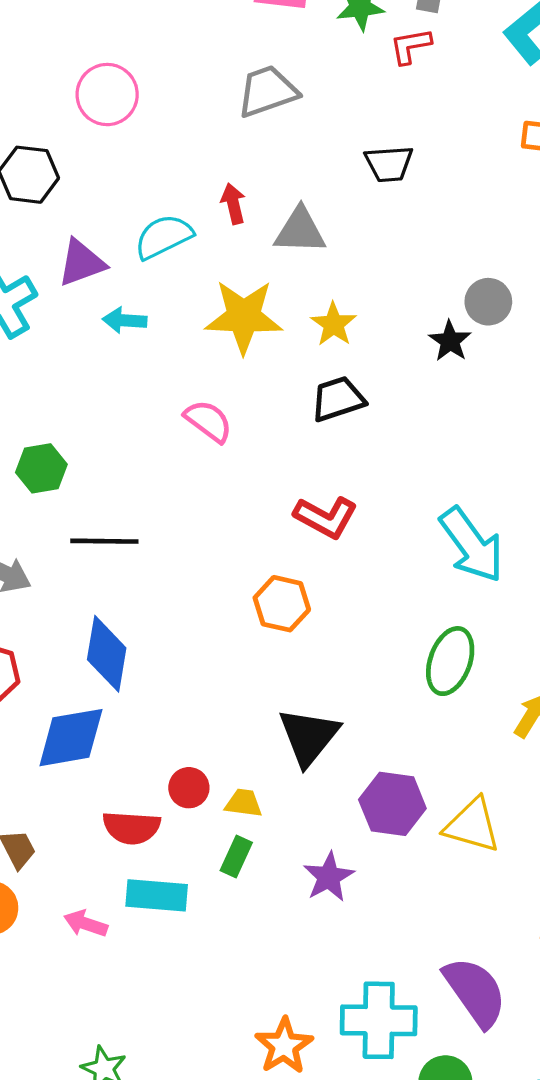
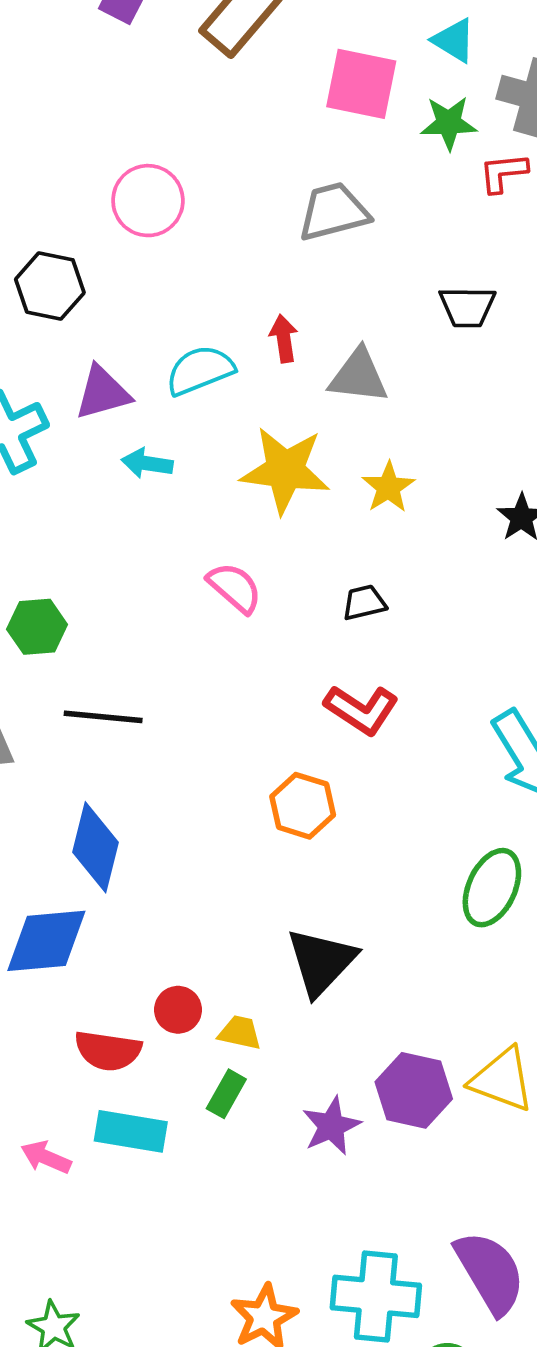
black trapezoid: (338, 399) -> (364, 603), moved, size x0.7
purple hexagon: (392, 804) -> (414, 1090), moved

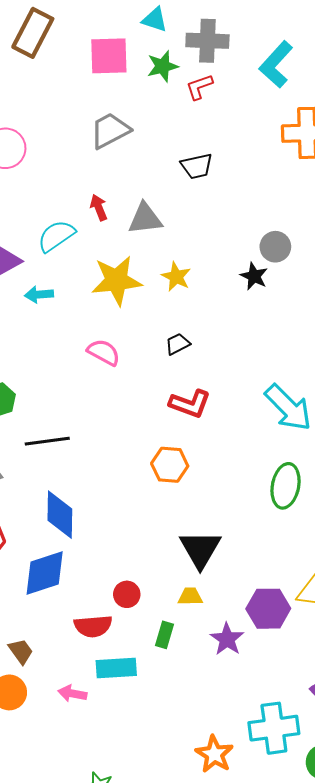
yellow trapezoid: (240, 1033) -> (190, 596), moved

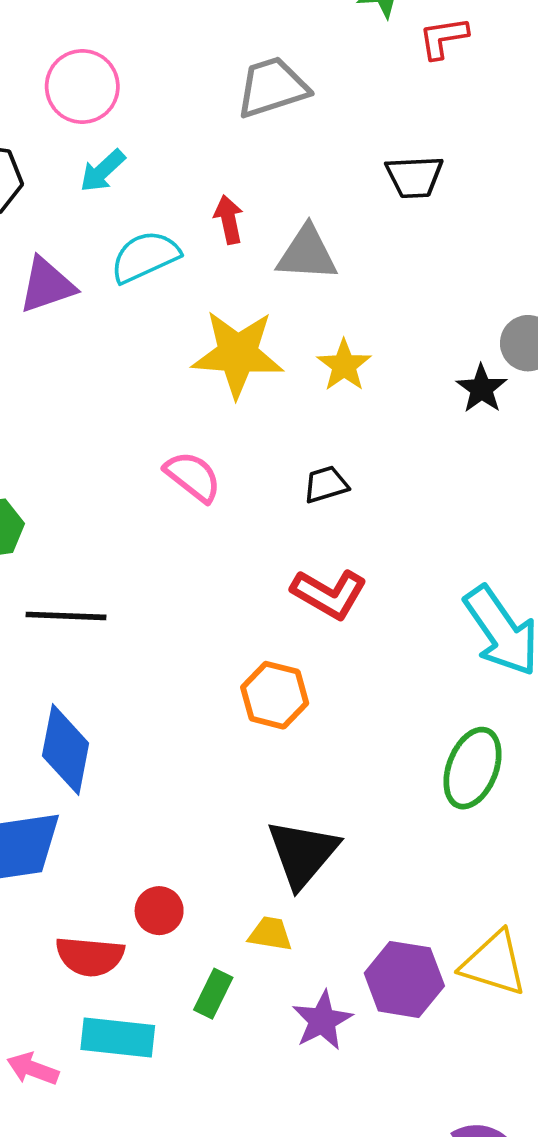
cyan arrow: (39, 295) -> (102, 171), moved, turned -48

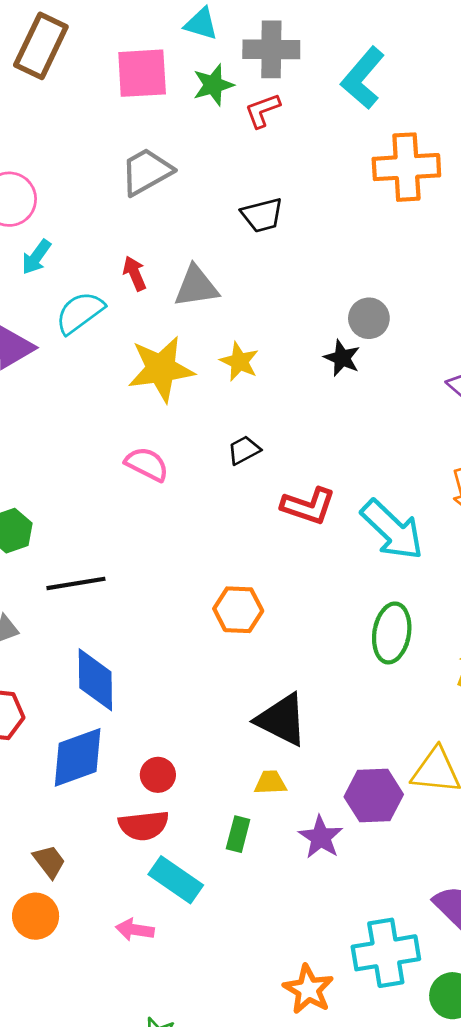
red L-shape: (329, 594) -> (308, 506), moved
black triangle: (303, 853) -> (282, 720), turned -32
red circle: (159, 911) -> (158, 775), moved
cyan rectangle: (118, 1037) -> (176, 880), turned 40
pink arrow: (33, 1069) -> (135, 930), moved

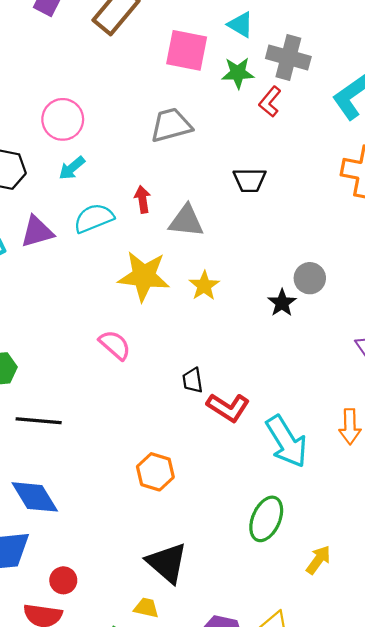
red L-shape: (263, 111) -> (270, 102), turned -44
black trapezoid: (244, 450) -> (193, 380), moved, turned -85
blue diamond: (95, 680) -> (35, 497), turned -45

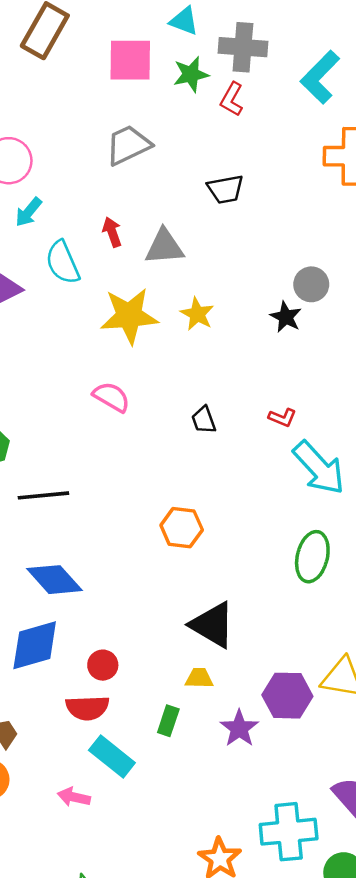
cyan semicircle: (94, 218) -> (63, 263), turned -81
red L-shape: (228, 407) -> (282, 418), moved, size x0.6

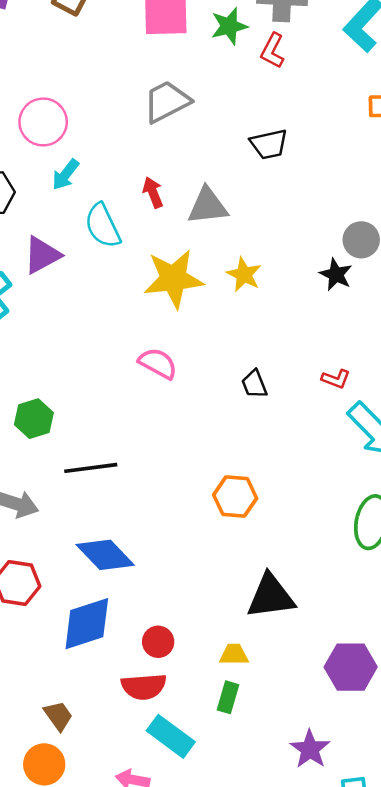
black triangle: (213, 625) -> (271, 596), turned -36
yellow trapezoid: (199, 678) -> (234, 654), moved
purple star: (239, 728) -> (310, 749), moved

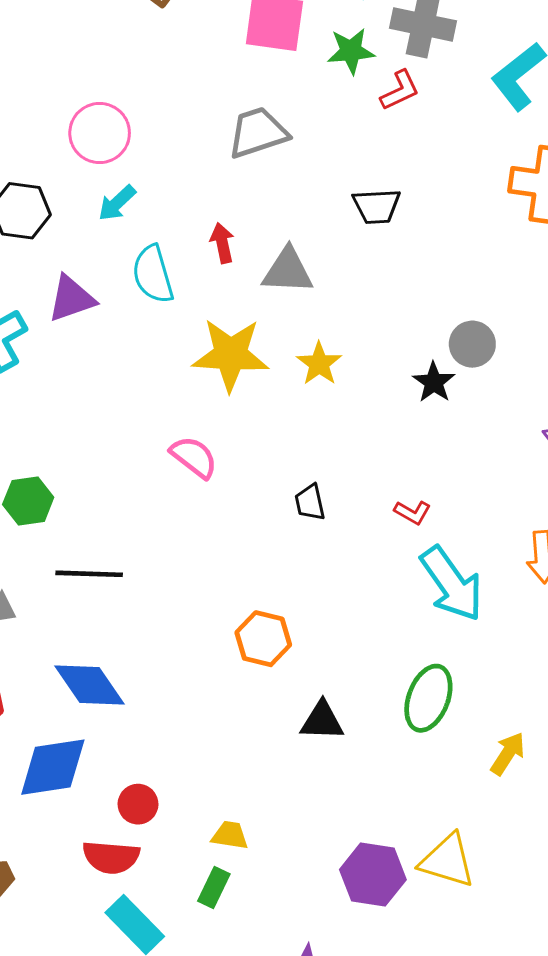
red L-shape: (273, 51) -> (400, 90), turned -152
black triangle: (271, 596) -> (322, 721), moved, size x0.7

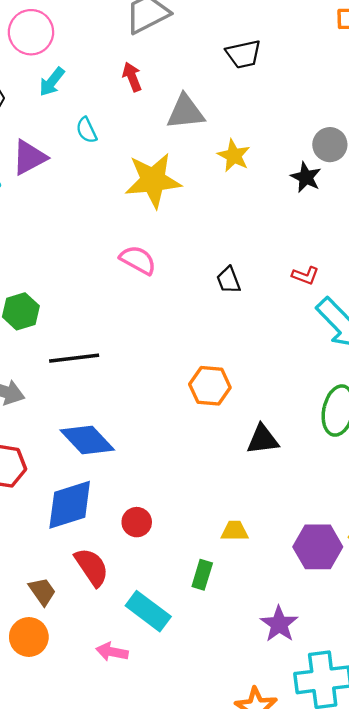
red arrow: (222, 243) -> (132, 77), moved
cyan semicircle: (153, 274) -> (87, 130), size x0.6
yellow star: (319, 364) -> (234, 156), moved
yellow trapezoid: (230, 835) -> (235, 531), moved
red semicircle: (111, 857) -> (92, 567), moved, turned -120

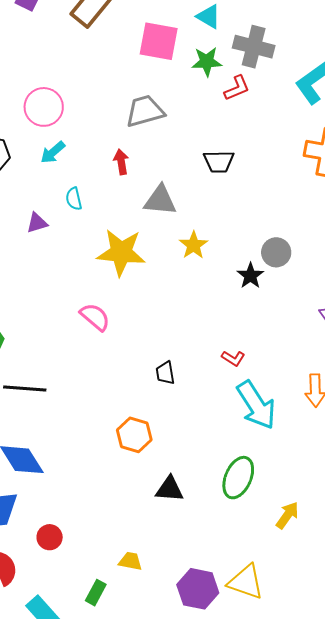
purple triangle: (29, 157) -> (37, 223), moved, size x0.7
black trapezoid: (229, 280) -> (165, 373), moved

